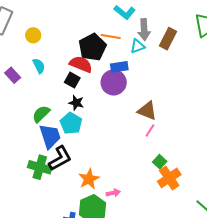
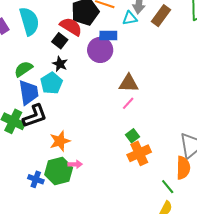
cyan semicircle: (39, 66) -> (29, 21), size x1.8
brown triangle: (147, 111) -> (129, 83), turned -30
pink arrow: (113, 193) -> (75, 164), moved

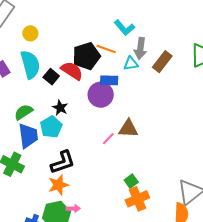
black square: (60, 41) -> (51, 77), moved
pink line: (128, 103) -> (108, 139), moved
black L-shape: (35, 116) -> (63, 162), moved

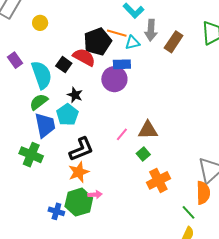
cyan triangle: (131, 64) -> (133, 43), moved
cyan semicircle: (30, 65) -> (42, 75), moved
brown triangle: (128, 129) -> (148, 130), moved
pink line: (108, 139) -> (122, 134), moved
green square: (131, 181) -> (143, 154), moved

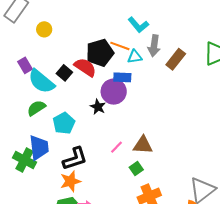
purple rectangle: (15, 60) -> (25, 65), moved
cyan semicircle: (42, 75) -> (41, 81), turned 144
black star: (75, 95) -> (98, 107), moved
blue trapezoid: (45, 125) -> (39, 148), moved

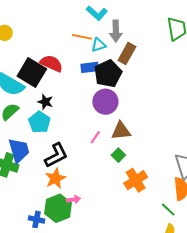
black pentagon: (100, 53) -> (108, 74), moved
brown rectangle: (176, 59) -> (127, 54), moved
black square: (64, 73) -> (32, 73), size x1.8
purple circle: (114, 92) -> (105, 102), moved
black star: (98, 107) -> (45, 102), moved

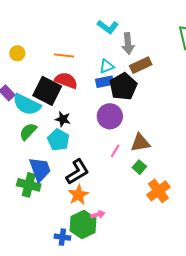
orange line: (82, 37) -> (64, 56), moved
cyan triangle: (98, 45) -> (107, 66), moved
brown rectangle: (127, 54) -> (141, 65), turned 40
purple circle: (105, 102) -> (110, 116), moved

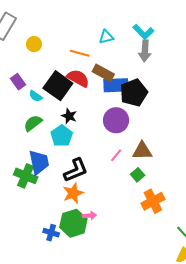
cyan L-shape: (108, 27) -> (143, 32), moved
brown rectangle: (141, 65) -> (103, 73), moved, turned 45
cyan triangle: (107, 66) -> (106, 37), moved
blue rectangle: (105, 82) -> (116, 85), size x1.4
cyan semicircle: (27, 104) -> (36, 96), size x0.5

